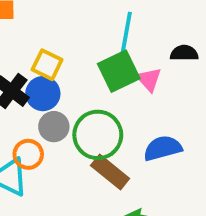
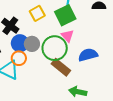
yellow square: (47, 65) -> (37, 13), moved, turned 35
pink triangle: (149, 79) -> (67, 36), moved
blue circle: (43, 94) -> (20, 43), moved

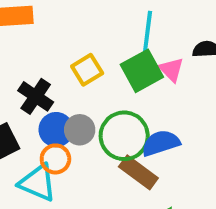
pink triangle: (67, 36) -> (171, 70), moved
blue semicircle: (88, 55) -> (161, 143), moved

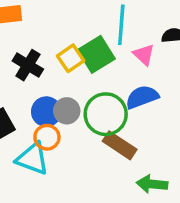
green square: (142, 71) -> (96, 54), moved
black cross: (36, 96) -> (28, 65), moved
blue semicircle: (161, 143) -> (142, 97), moved

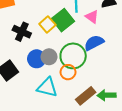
orange circle: (47, 137) -> (68, 72), moved
brown rectangle: (120, 145) -> (86, 96), moved, turned -66
cyan triangle: (32, 159) -> (47, 87), moved

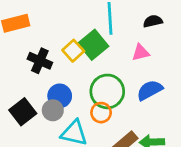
pink triangle: (92, 17) -> (141, 53), moved, turned -48
blue semicircle: (94, 43) -> (150, 90), moved
gray circle: (49, 57) -> (53, 110), moved

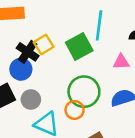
yellow square: (73, 51) -> (44, 44), moved
blue circle: (60, 96) -> (21, 69), moved

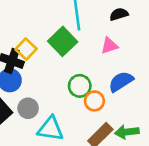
green circle: (84, 92) -> (80, 86), size x0.7
orange circle: (75, 110) -> (94, 101), moved

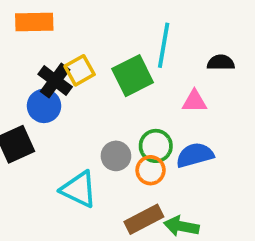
green circle: (80, 86) -> (156, 146), moved
gray circle: (28, 108) -> (116, 156), moved

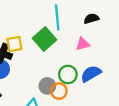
yellow square: (80, 70) -> (14, 44), turned 35
orange circle: (151, 170) -> (59, 91), moved

